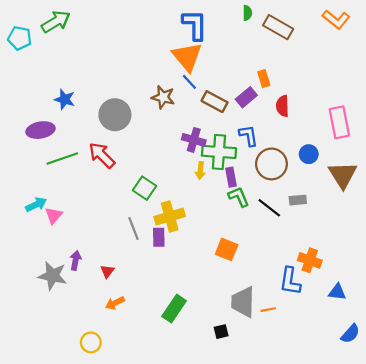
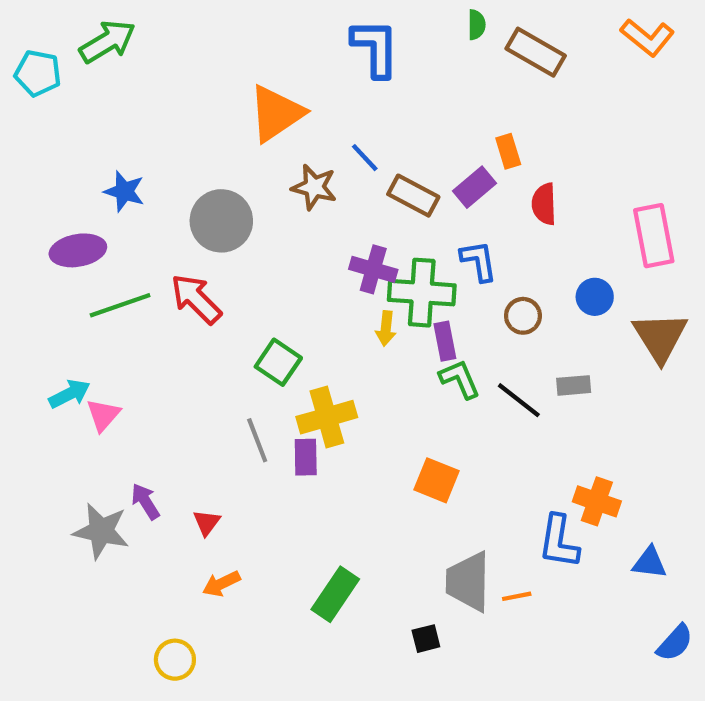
orange triangle: (187, 57) -> (276, 113), moved, turned 36
brown circle: (271, 164) -> (523, 316), size x0.6
purple arrow: (76, 260) -> (145, 501), turned -42

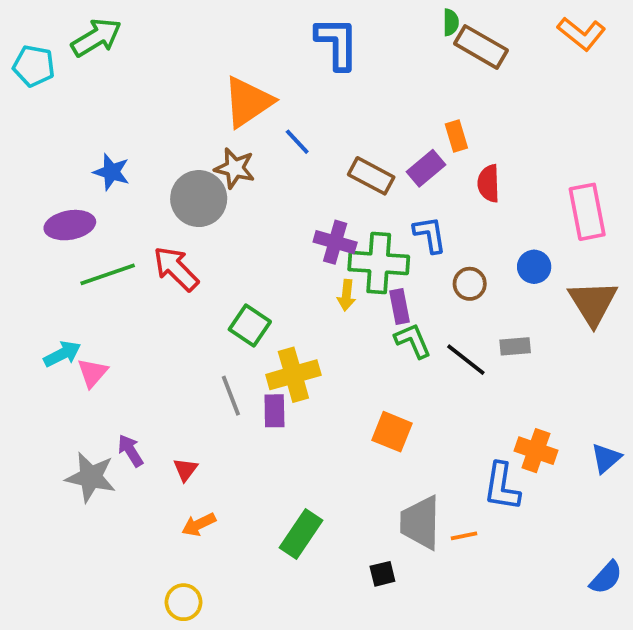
green semicircle: (477, 25) -> (451, 22), moved
blue line: (365, 158) -> (297, 142), moved
brown star: (314, 187) -> (235, 168), moved
blue triangle: (650, 563) -> (606, 458), moved, turned -48
yellow circle: (175, 660) -> (184, 602), moved

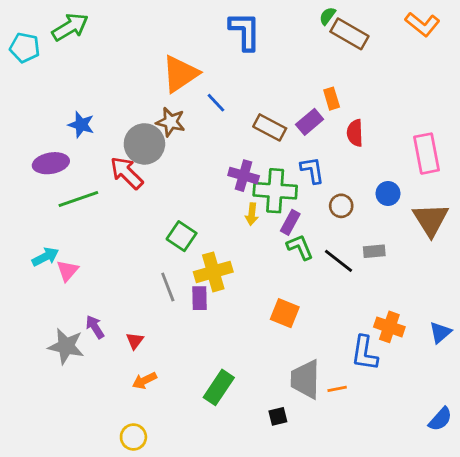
green semicircle: (451, 22) -> (327, 16), turned -144
red arrow: (176, 269) -> (127, 173), moved
purple rectangle: (400, 307) -> (290, 222), turned 40

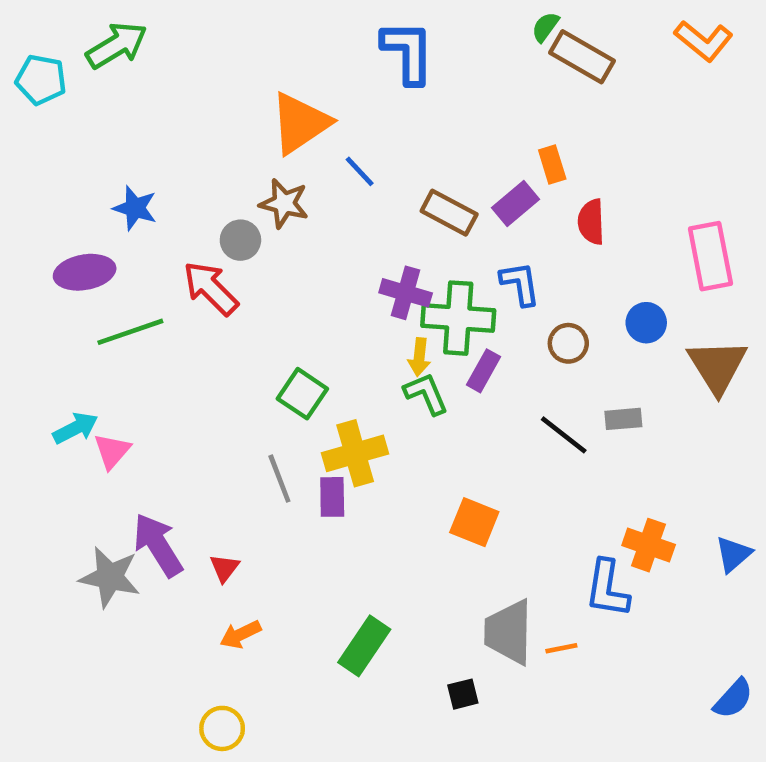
gray circle: (144, 144) -> (240, 240), size x0.6
green L-shape: (300, 247) -> (426, 394), moved
purple arrow: (95, 327) -> (158, 545), size x1.6

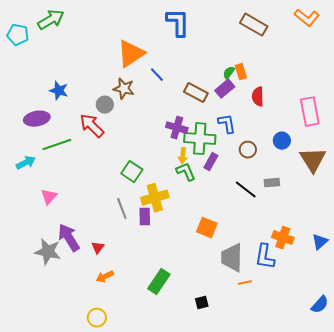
green semicircle: (545, 27) -> (229, 73), moved
cyan arrow: (75, 428) -> (26, 163), moved
gray trapezoid: (509, 632) -> (232, 258), moved

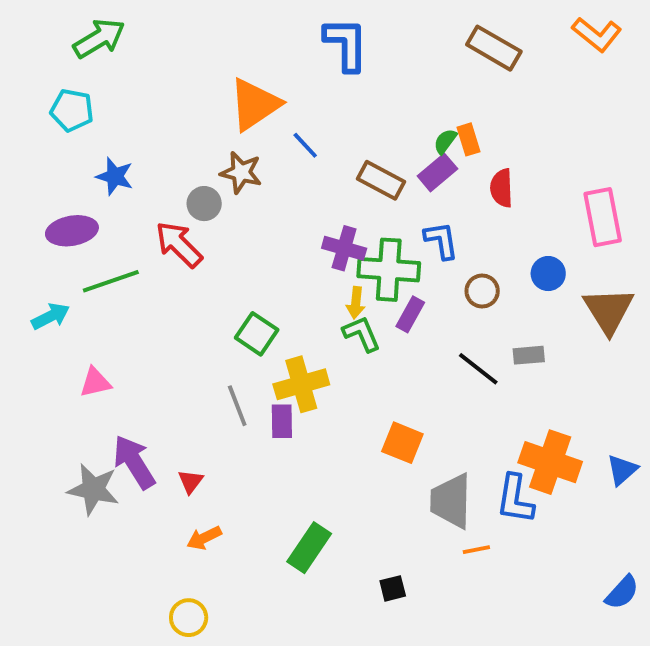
cyan pentagon: (18, 35) -> (72, 110), moved
pink triangle: (49, 197) -> (95, 382), turned 36
orange cross: (283, 238) -> (550, 462), size x1.4

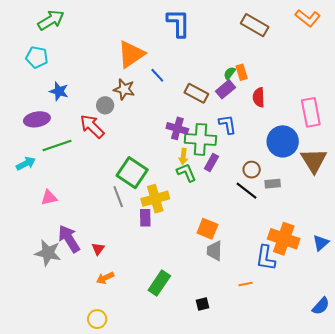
blue circle: (548, 274) -> (283, 141), size x1.8
brown circle: (482, 291) -> (252, 170), moved
green square: (257, 334) -> (132, 173), size x1.4
gray line: (237, 406) -> (118, 197), moved
gray trapezoid: (451, 501) -> (214, 251), moved, size x0.7

